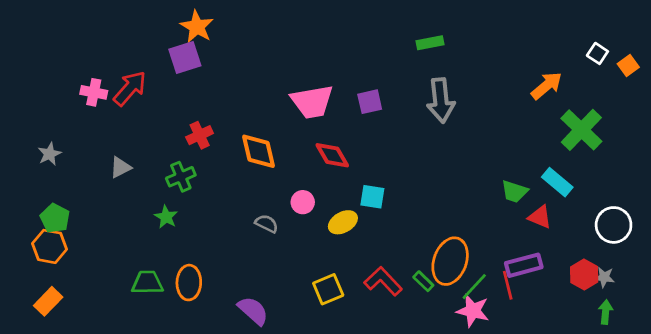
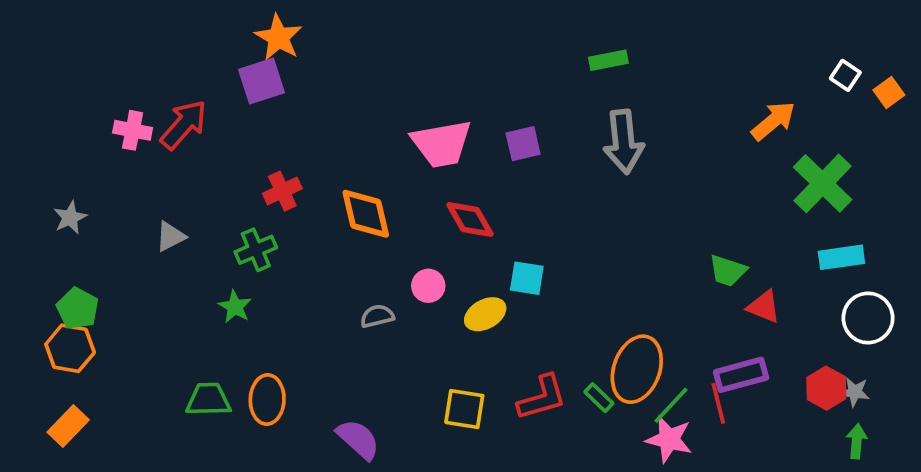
cyan rectangle: (557, 182) -> (841, 257), moved, turned -48
gray semicircle: (267, 224) -> (377, 316), turned -40
red L-shape: (383, 281) -> (542, 398), turned 117
yellow square: (328, 289) -> (464, 409), turned 32

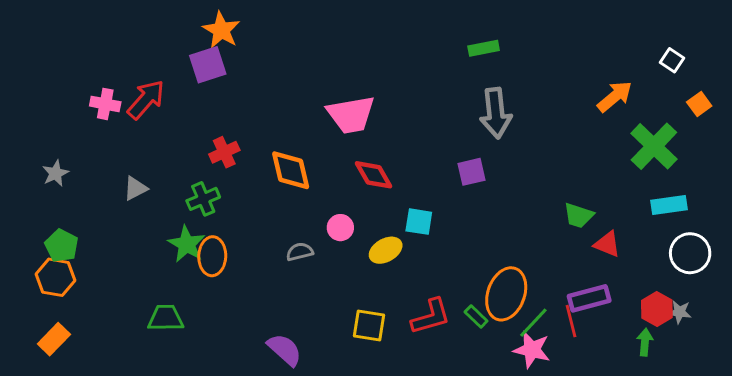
orange square: (889, 92) -> (699, 104), moved
purple square: (523, 144) -> (472, 172), moved
green star: (235, 307) -> (187, 244), size x1.4
orange ellipse: (267, 400) -> (212, 256), moved
green arrow: (857, 441) -> (645, 342), moved

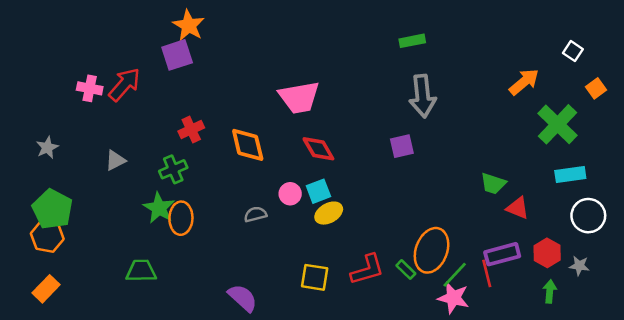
cyan square: (419, 222) -> (318, 191), moved, turned -30
green pentagon: (62, 246) -> (52, 209), size x1.4
red hexagon: (657, 309) -> (547, 253), moved

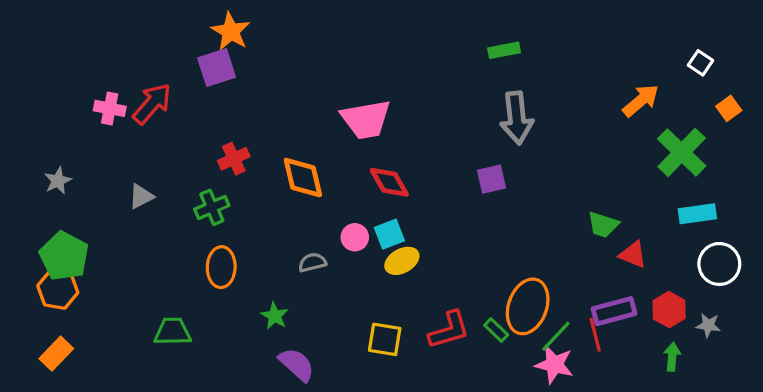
green star: (159, 208) -> (275, 316), moved, size x0.7

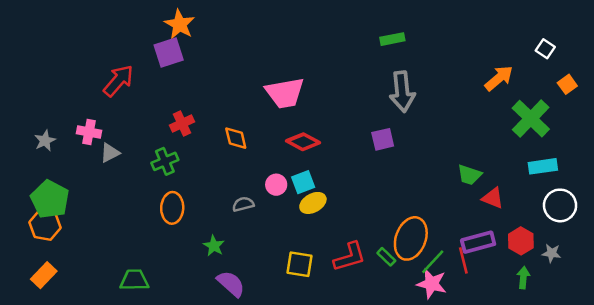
pink cross: (110, 108) -> (89, 132), moved
orange diamond: (303, 178) -> (236, 138), size x0.7
red diamond: (389, 182) -> (303, 142), turned -32
green trapezoid: (173, 332) -> (134, 280), moved

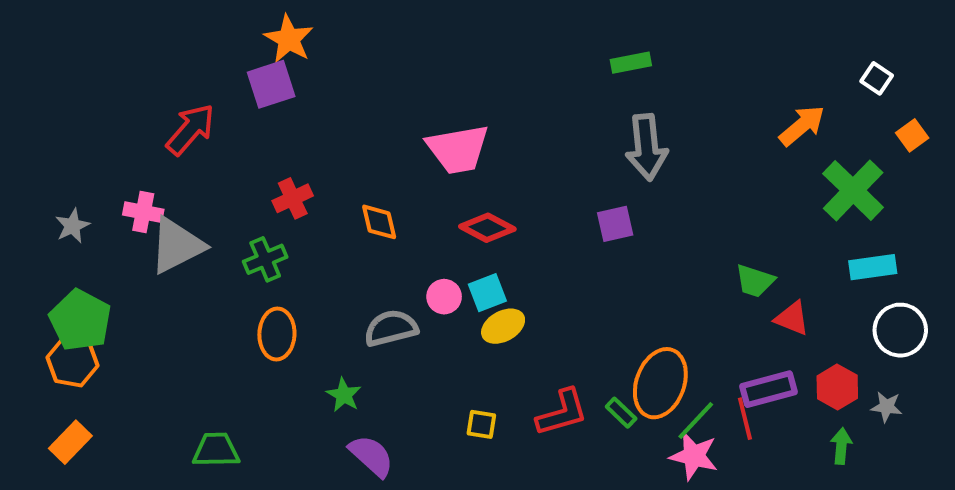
gray triangle: (110, 153) -> (177, 246), size x1.8
gray semicircle: (243, 204) -> (391, 328), size x1.5
yellow square: (299, 264) -> (481, 424), size x0.7

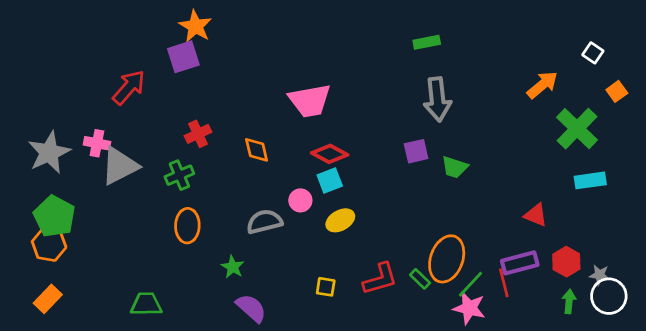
gray star: (72, 226) -> (49, 153), size x1.8
green trapezoid: (755, 281) -> (455, 167), moved
cyan square: (487, 293) -> (330, 180), moved
white circle: (900, 330) -> (609, 296), moved

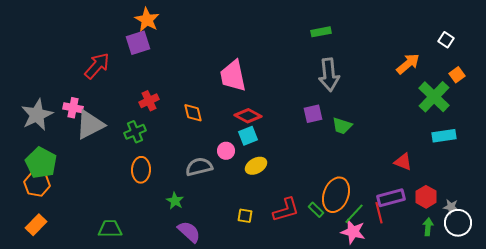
orange square: (617, 91) -> (457, 75), moved
pink trapezoid: (310, 101) -> (233, 76), turned 88

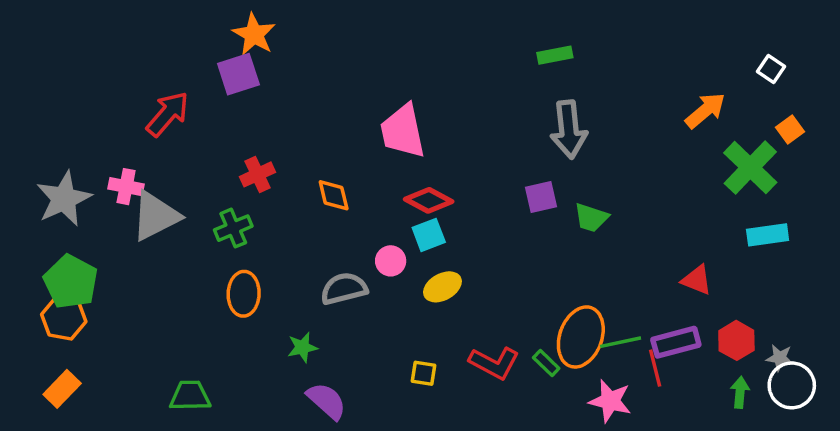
green star: (175, 201) -> (302, 347), turned 30
red L-shape: (286, 210) -> (494, 363), turned 44
green line: (354, 214) -> (621, 342), moved, turned 35

